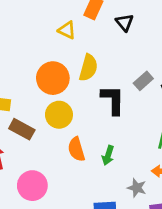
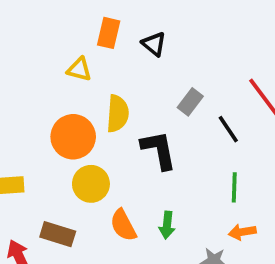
gray rectangle: (143, 81) -> (190, 102), moved
brown rectangle: (22, 129) -> (58, 234), moved

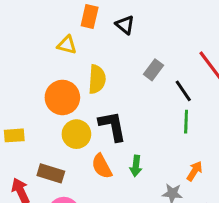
black L-shape: (159, 150) -> (112, 126), moved
green line: (234, 187) -> (186, 122), moved
orange arrow: (242, 232) -> (194, 171), turned 132

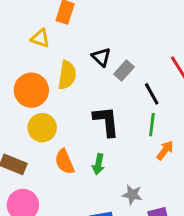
black triangle: (125, 25) -> (101, 57), moved
black L-shape: (112, 126) -> (106, 121), moved
orange arrow: (194, 171) -> (165, 150), moved

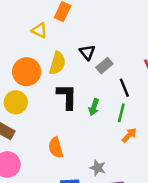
black L-shape: (106, 121) -> (67, 97), moved
yellow circle: (42, 128) -> (16, 102), moved
orange semicircle: (65, 162) -> (56, 148), moved
green arrow: (98, 164) -> (94, 107), moved

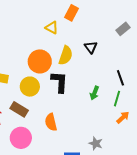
gray rectangle: (104, 66) -> (123, 29), moved
black L-shape: (67, 97) -> (60, 82), moved
orange semicircle: (56, 148) -> (51, 122), moved

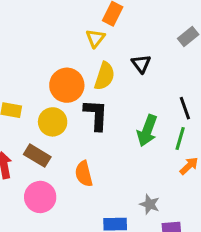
yellow triangle: (52, 28) -> (95, 38), moved, turned 40
green arrow: (94, 93) -> (147, 131), size x1.5

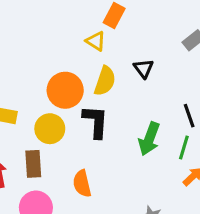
yellow triangle: (95, 38) -> (96, 41), turned -36
brown rectangle: (37, 156) -> (33, 164), turned 55

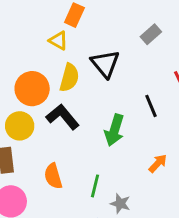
black triangle: (144, 68) -> (105, 64), size x1.5
black L-shape: (96, 122) -> (63, 117), turned -40
green line: (184, 148) -> (95, 186), moved

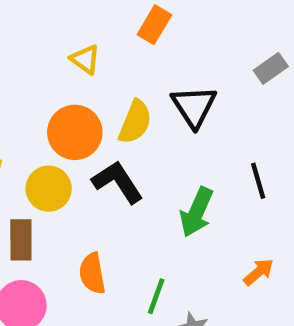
yellow triangle: (58, 40) -> (85, 59), moved

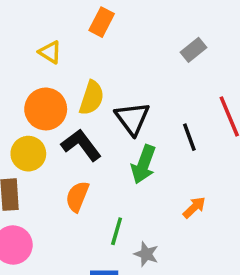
black triangle: (194, 106) -> (132, 118), moved
orange semicircle: (92, 273) -> (77, 197), moved, turned 36

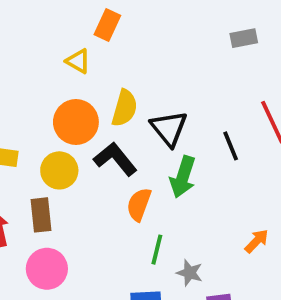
orange rectangle: (102, 22) -> (107, 25), moved
gray rectangle: (193, 50) -> (244, 38), moved, turned 30
orange semicircle: (77, 197) -> (139, 204), moved
orange arrow: (194, 207) -> (257, 241), moved

